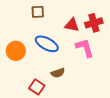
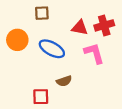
orange circle: (16, 51) -> (17, 40), moved
red square: (37, 87) -> (41, 97), turned -35

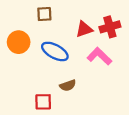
red triangle: (80, 28) -> (84, 29), turned -30
pink L-shape: (94, 53) -> (99, 56), turned -30

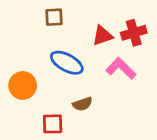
orange circle: (19, 42) -> (23, 85), moved

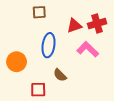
blue ellipse: (67, 63) -> (49, 45), turned 70
brown semicircle: (82, 104) -> (60, 75), turned 64

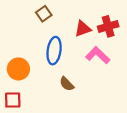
brown square: (39, 12) -> (44, 14), turned -32
red square: (38, 90) -> (13, 100), moved

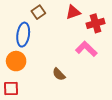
red triangle: (83, 29) -> (73, 12), moved
blue ellipse: (54, 51) -> (23, 35), moved

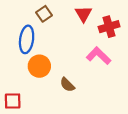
red triangle: (73, 12) -> (84, 14), turned -42
orange circle: (16, 61) -> (39, 66), moved

